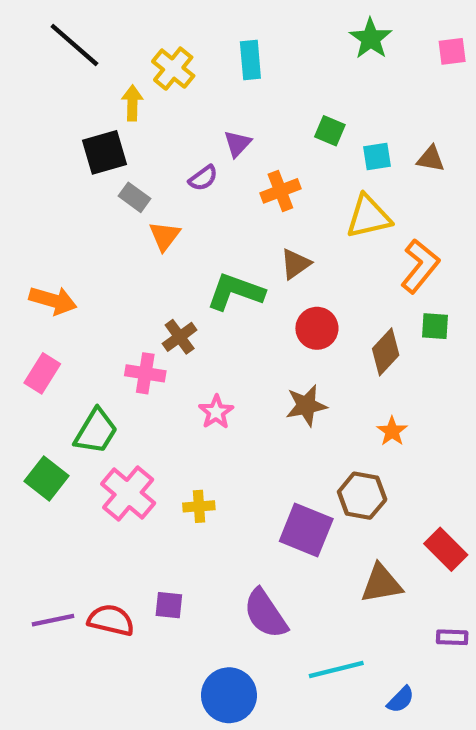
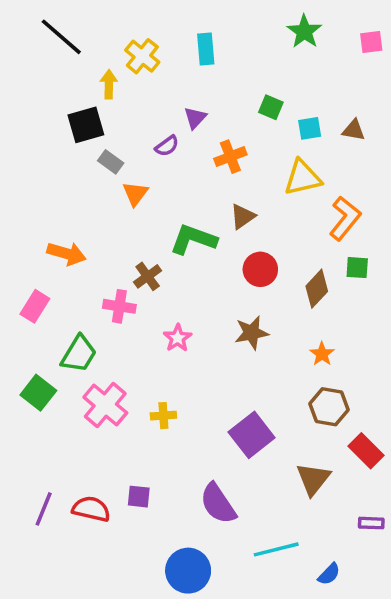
orange arrow: (53, 300) -> (67, 253), moved
brown hexagon: (362, 496) -> (329, 407), moved
purple square: (306, 530) -> (252, 435), turned 30
brown triangle: (381, 584) -> (313, 479), turned -42
purple line: (53, 620) -> (44, 509), turned -56

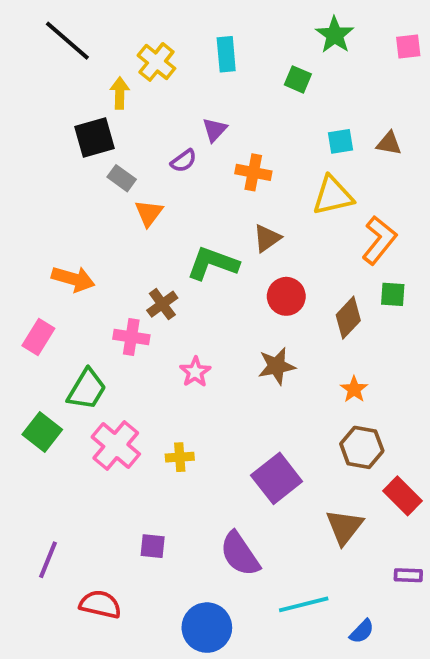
green square: (271, 107) -> (298, 79), moved
orange cross: (230, 157) -> (253, 172), turned 32
red semicircle: (91, 509) -> (100, 604), moved

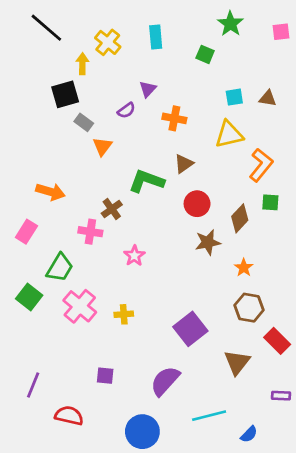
brown star: (277, 366) -> (208, 242), moved
purple semicircle: (240, 554) -> (165, 381), turned 76

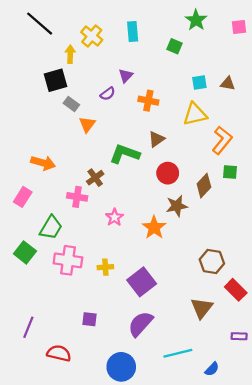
orange star: (244, 268) -> (154, 227), moved, size x1.5
pink cross: (80, 306) -> (68, 260), turned -32
purple square: (190, 329) -> (142, 282), moved

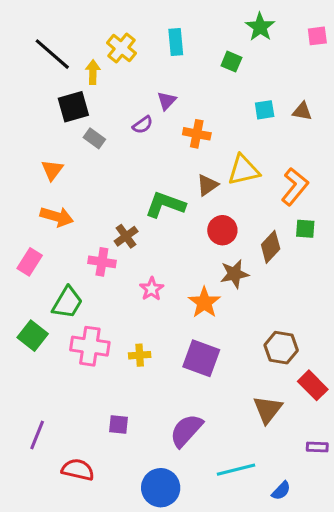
black line: (40, 24) -> (52, 54), moved
yellow triangle: (195, 114) -> (243, 170), moved
orange triangle: (87, 124) -> (52, 170), moved
purple square: (142, 282) -> (201, 358), moved, turned -32

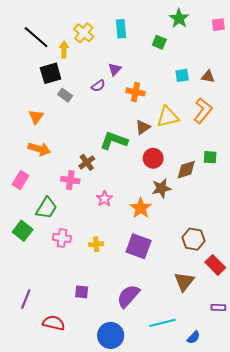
orange L-shape: (295, 187) -> (203, 111), moved
brown diamond: (271, 247) -> (186, 170), turned 30
pink cross: (90, 346) -> (62, 238), size x0.7

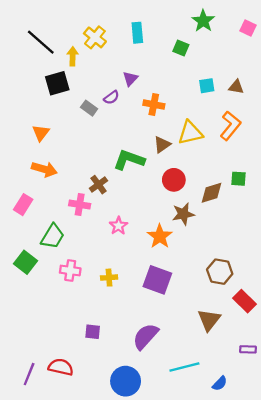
pink square: (218, 25) -> (248, 28), turned 32
gray rectangle: (65, 95) -> (89, 108), moved
purple line: (26, 299) -> (29, 374), moved

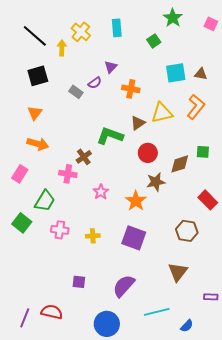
green square: (181, 48) -> (154, 41), turned 32
black square: (57, 83) -> (38, 76), moved
cyan square: (207, 86) -> (176, 73), size x1.5
red rectangle: (244, 301) -> (208, 200), moved

